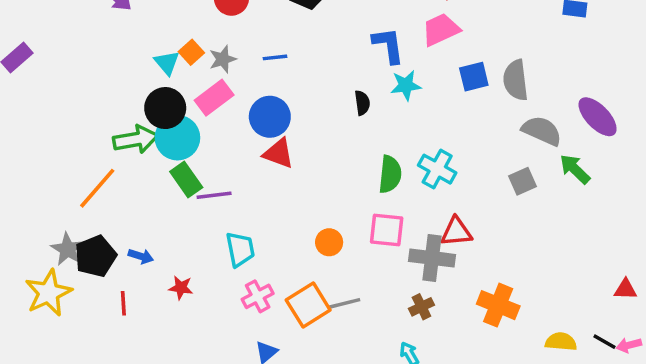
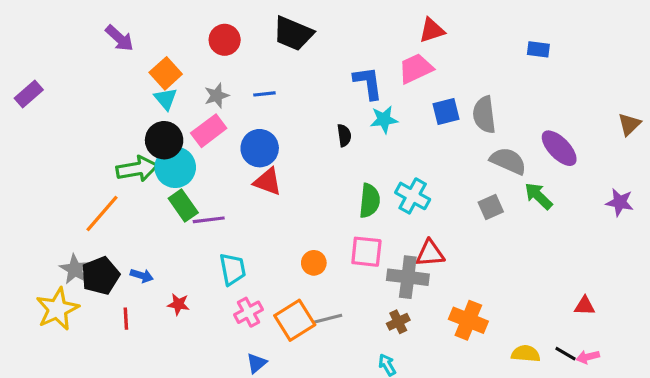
orange square: (191, 52) -> (166, 73), moved, size x1.4

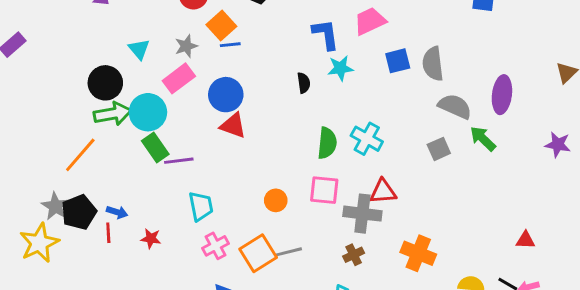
orange square: (166, 73) -> (221, 26), moved
black circle: (164, 140) -> (105, 83), moved
purple ellipse: (559, 148) -> (502, 95), turned 51
red line: (126, 319) -> (108, 233), moved

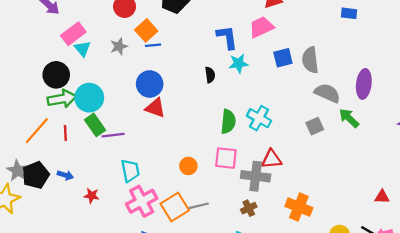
pink rectangle: (179, 78) -> (73, 34), moved
red line: (108, 233) -> (65, 133), moved
pink cross: (216, 246) -> (142, 201), size x1.5

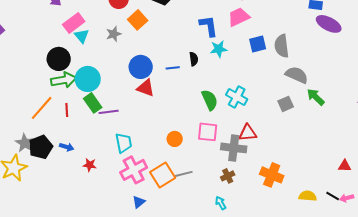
blue line: (153, 45) -> (173, 68), moved
purple ellipse: (364, 84) -> (329, 24), moved, turned -70
green semicircle: (228, 122) -> (210, 100), turned -30

